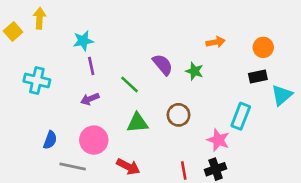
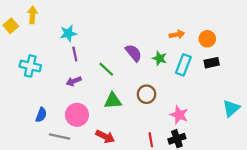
orange circle: (263, 47) -> (207, 39), moved
cyan triangle: (282, 95) -> (231, 108), moved
cyan rectangle: (241, 116) -> (183, 65), moved

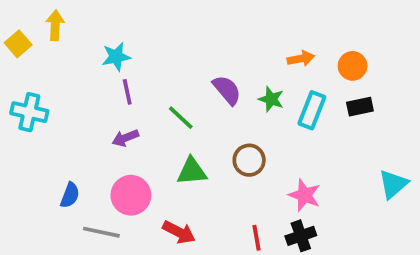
cyan cross: (30, 66) -> (29, 112), moved

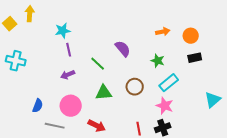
green star: (271, 99) -> (158, 61), moved
cyan rectangle: (312, 110) -> (169, 83), moved, turned 30

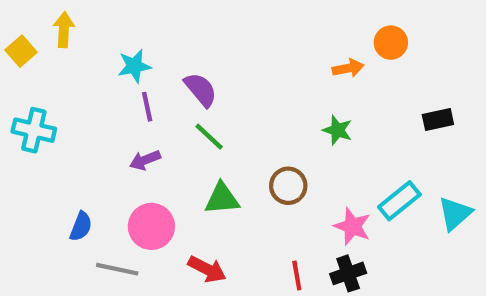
orange circle: (191, 36) -> (391, 43), moved
purple semicircle: (123, 49) -> (201, 90), moved
black rectangle: (195, 58) -> (438, 120), moved
cyan rectangle: (169, 83) -> (399, 201), moved

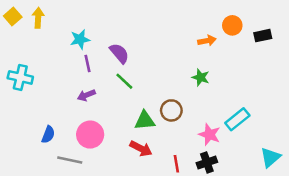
yellow square: (21, 51) -> (13, 17), moved
black rectangle: (438, 120) -> (263, 36), moved
green triangle: (222, 199) -> (145, 121), moved
cyan triangle: (455, 214) -> (270, 157), moved
red arrow: (207, 269) -> (141, 149), moved

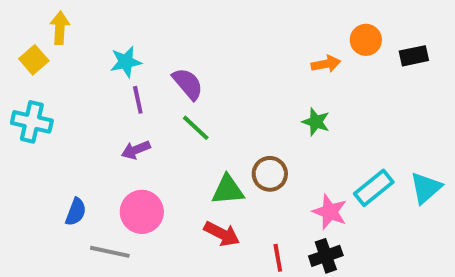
yellow square: (13, 17) -> (34, 60), moved
cyan triangle: (270, 157) -> (426, 188), moved

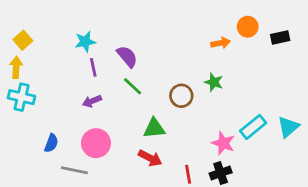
yellow arrow: (60, 28) -> (16, 67), moved
cyan cross: (32, 122) -> (22, 97), moved
brown circle: (270, 174) -> (181, 96), moved

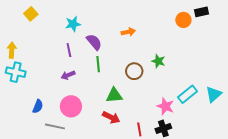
black rectangle: (280, 38) -> (202, 12), moved
yellow square: (23, 40) -> (31, 14), moved
cyan star: (85, 42) -> (73, 24), moved
orange arrow: (221, 43) -> (128, 32), moved
green line: (133, 86) -> (98, 64), turned 42

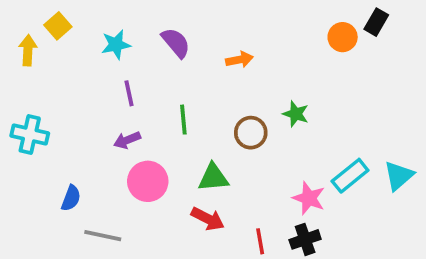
black rectangle: (202, 12) -> (376, 22), turned -48
cyan star: (73, 24) -> (116, 45), moved
purple semicircle: (94, 42) -> (176, 43), moved
yellow arrow: (12, 50) -> (28, 50), moved
pink circle: (71, 106) -> (148, 181), moved

